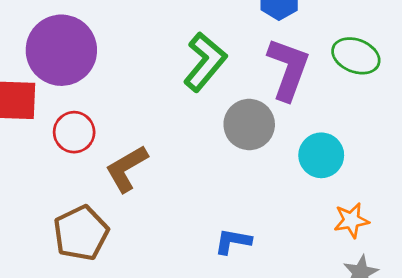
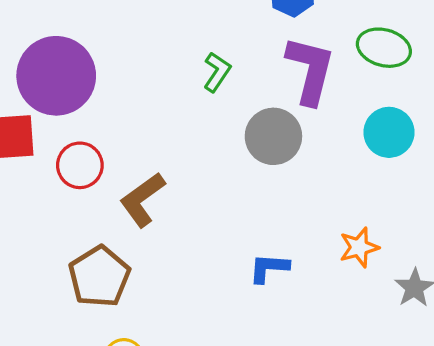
green L-shape: (205, 62) -> (217, 72), size x0.6
cyan circle: (321, 155) -> (389, 132), moved
orange star: (351, 220) -> (359, 247), moved

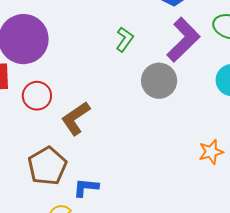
purple L-shape: (310, 70) -> (183, 40), turned 30
blue L-shape: (269, 268) -> (86, 188), moved

